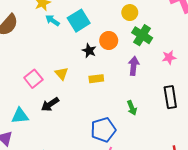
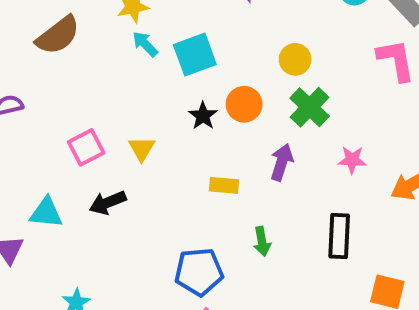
yellow rectangle: (96, 79) -> (224, 185), moved

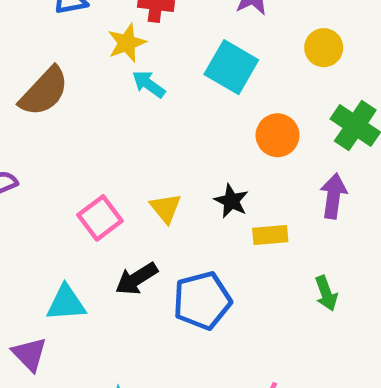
cyan square: (195, 55) -> (231, 67), moved, turned -30
yellow circle: (295, 59) -> (324, 48), moved
black star: (203, 116) -> (231, 201), moved
blue pentagon: (199, 272) -> (202, 301), moved

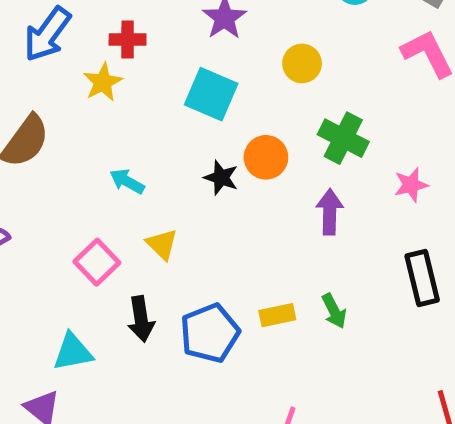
cyan arrow: (149, 84) -> (127, 181), moved
black star: (231, 201) -> (221, 178), moved
yellow rectangle: (270, 235) -> (277, 315), moved
black arrow: (136, 279) -> (141, 319), turned -60

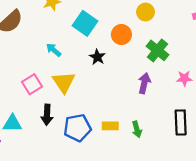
cyan square: (211, 94) -> (85, 23), moved
orange circle: (266, 157) -> (121, 35), moved
yellow triangle: (162, 244) -> (64, 82), size x1.5

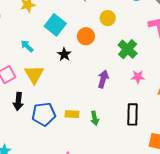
green cross: (157, 50) -> (128, 49), moved

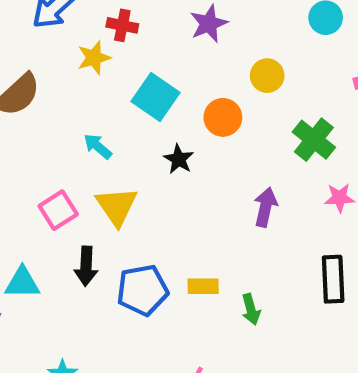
green arrow: (95, 118) -> (251, 309), moved

